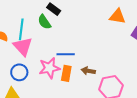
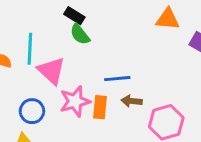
green semicircle: (44, 22) -> (80, 34), moved
pink triangle: (23, 46) -> (51, 71), moved
blue line: (66, 54) -> (117, 79), moved

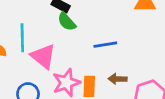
blue line: (117, 79) -> (105, 45), moved

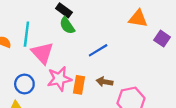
blue line: (105, 45) -> (98, 50), turned -30

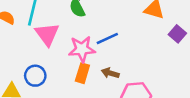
pink star: (59, 79) -> (82, 49), moved
blue circle: (24, 84) -> (35, 76), moved

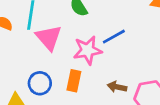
orange rectangle: (82, 73) -> (74, 81), moved
brown arrow: (110, 73) -> (117, 87), moved

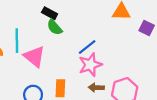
pink star: (88, 50) -> (90, 65), moved

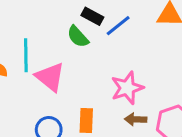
black rectangle: (50, 13) -> (92, 16), moved
blue line: (87, 47) -> (118, 26), moved

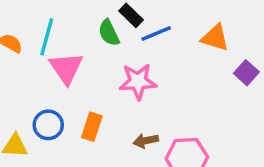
pink star: (127, 88) -> (138, 81), moved
brown arrow: (136, 119) -> (146, 141), turned -30

